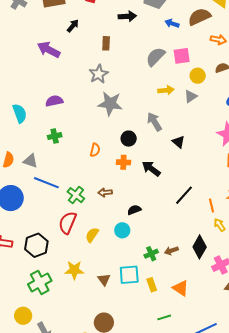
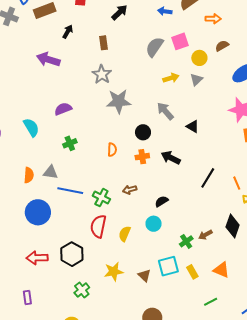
black arrow: (127, 16) -> (120, 12), turned -30
green cross: (40, 282) -> (82, 290), size x0.7

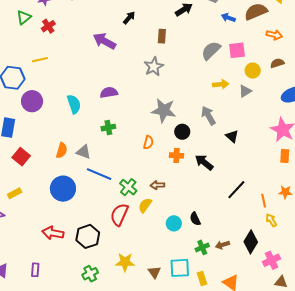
gray star: (119, 101) -> (164, 110), moved
black semicircle: (162, 201) -> (195, 219), moved, turned -96
yellow semicircle: (125, 234) -> (145, 205), moved

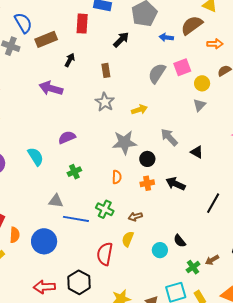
yellow arrow: (221, 84) -> (139, 110), moved
orange semicircle: (62, 150) -> (15, 235), moved
green cross: (128, 187) -> (105, 209), moved

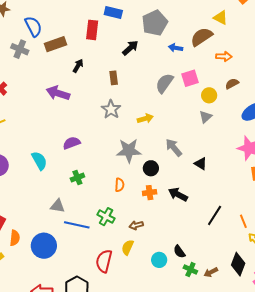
green cross: (193, 267) -> (190, 269), moved, turned -32

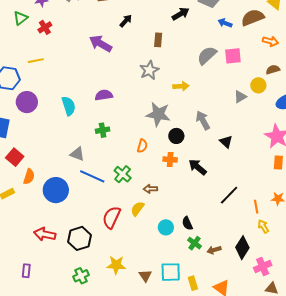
yellow circle: (209, 95) -> (258, 85), moved

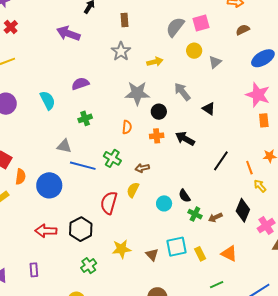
yellow circle: (258, 85) -> (194, 51), moved

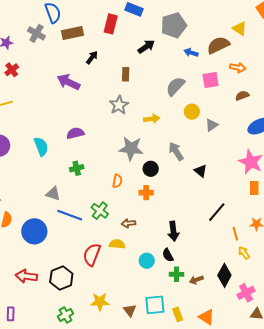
pink square: (201, 23) -> (211, 80), moved
black arrow: (185, 139) -> (173, 231), moved, turned -132
black line: (221, 161) -> (217, 212), moved
yellow semicircle: (133, 190) -> (117, 244), turned 63
green cross: (195, 214) -> (176, 274), turned -32

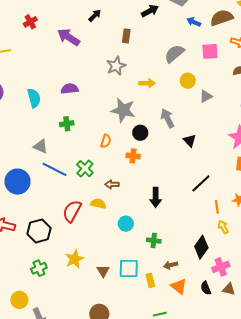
red cross: (12, 70) -> (30, 22), moved
black semicircle: (168, 255) -> (206, 288), moved
brown arrow: (196, 280) -> (171, 265), moved
yellow star: (100, 302) -> (75, 259), turned -30

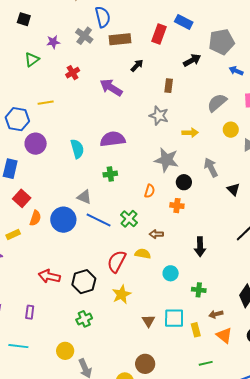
gray star: (116, 66) -> (159, 116), turned -30
purple semicircle: (70, 89) -> (113, 139), size x1.4
blue circle: (17, 182) -> (63, 220), moved
yellow star: (75, 259) -> (122, 294), moved

